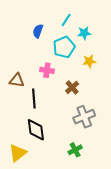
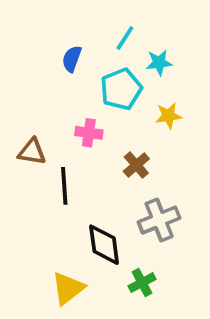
black diamond: (36, 130) -> (104, 245), moved
yellow triangle: (18, 153) -> (68, 288), moved

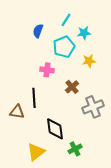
brown triangle: (32, 152) -> (17, 112), moved
gray cross: (159, 220) -> (93, 107), moved

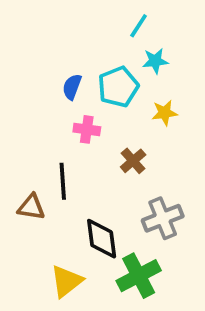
cyan line: (66, 20) -> (139, 26), moved
blue semicircle: (38, 31) -> (72, 87), moved
gray cross: (93, 107) -> (163, 218), moved
green cross: (75, 149) -> (139, 276), size x1.6

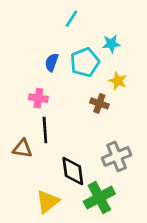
cyan line: (139, 26) -> (72, 19), moved
yellow star: (165, 113) -> (118, 81), turned 30
pink cross: (87, 129) -> (38, 98), moved
brown cross: (133, 161) -> (99, 103), moved, turned -30

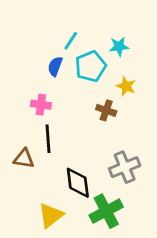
cyan line: (72, 19) -> (71, 41), moved

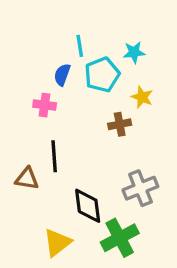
cyan line: (71, 41) -> (80, 46), turned -42
pink cross: (41, 105) -> (45, 105), moved
brown cross: (106, 110) -> (120, 124), turned -30

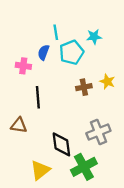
yellow star: (142, 97) -> (107, 82), moved
pink cross: (45, 105) -> (23, 66), moved
black line: (54, 156) -> (38, 97), moved

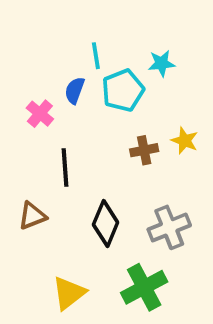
pink cross: (23, 66) -> (40, 114), turned 32
brown triangle: (19, 125) -> (32, 216), turned -30
black diamond: (61, 144) -> (106, 224), moved, turned 30

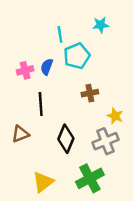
cyan star: (161, 63) -> (101, 25), moved
blue semicircle: (75, 90) -> (47, 67), moved
pink cross: (40, 114) -> (25, 70), turned 35
yellow star: (185, 141) -> (115, 116), moved

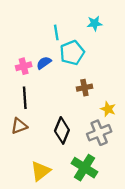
blue semicircle: (47, 67) -> (44, 63), turned 35
black line: (41, 104) -> (25, 98), moved
green cross: (90, 178) -> (84, 168), turned -30

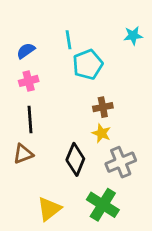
cyan star: (95, 23) -> (133, 36), moved
blue semicircle: (44, 63) -> (26, 51), moved
yellow star: (108, 109) -> (101, 133), moved

